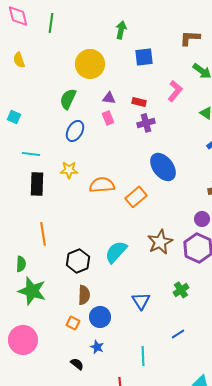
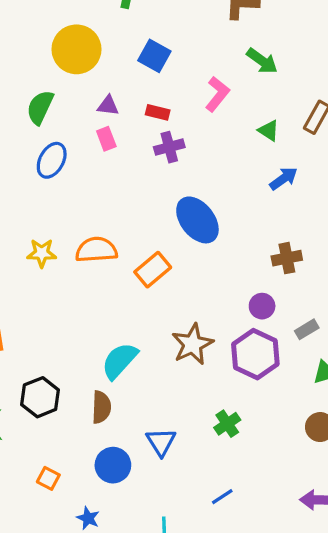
blue square: (144, 57) -> (154, 56), moved, turned 36
yellow star: (69, 170) -> (42, 253), moved
black hexagon: (78, 261) -> (40, 397), moved
brown semicircle: (84, 295) -> (101, 407), moved
blue circle: (100, 317) -> (113, 465), moved

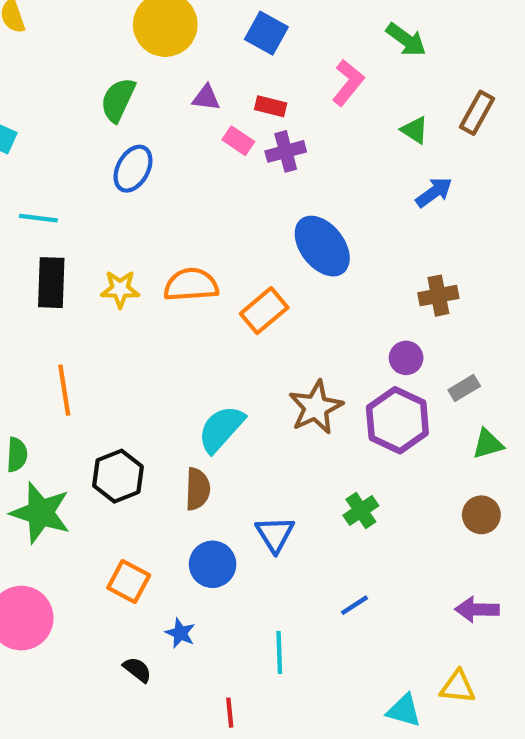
pink rectangle: (106, 139) -> (238, 141), moved, turned -35
orange square: (48, 478) -> (129, 581), size x1.4

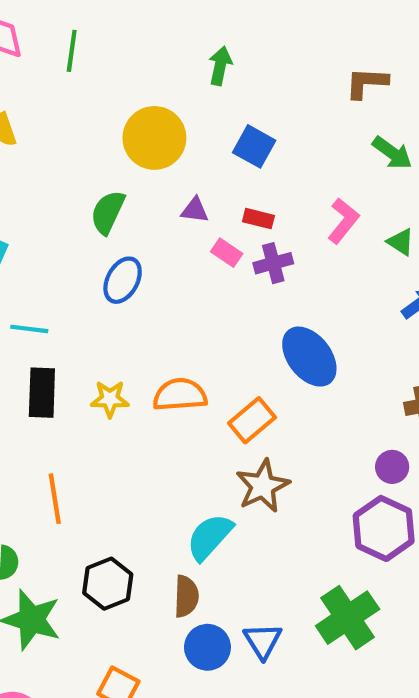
pink L-shape: (348, 83) -> (343, 221), moved
brown star: (316, 407) -> (263, 486), moved
green cross: (361, 511) -> (348, 618), size x1.8
blue circle: (213, 564) -> (207, 647), moved

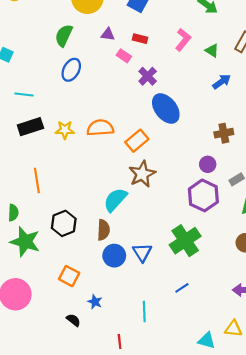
purple cross: (273, 263) -> (148, 76), moved, turned -30
black rectangle: (42, 393) -> (30, 127), turned 70

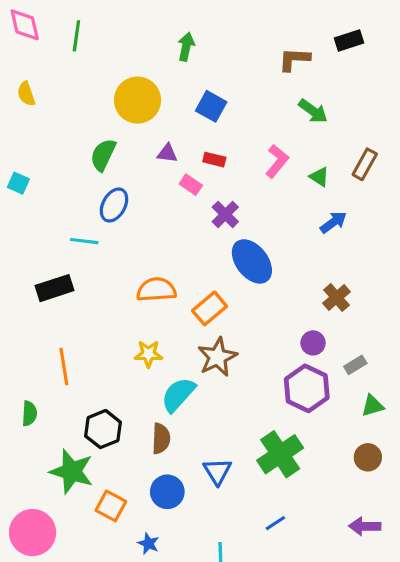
cyan line: (24, 95) -> (84, 241), moved
yellow star: (65, 130) -> (148, 354), moved
brown cross: (224, 133) -> (337, 297), turned -30
green star: (25, 242) -> (72, 471), moved
blue circle: (114, 256) -> (167, 492), moved

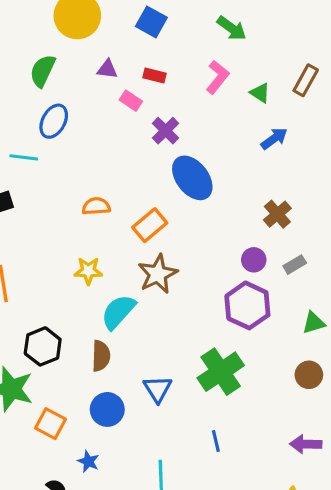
green arrow: (313, 111) -> (232, 28), moved
orange semicircle: (156, 290) -> (96, 206), size x0.7
gray rectangle: (355, 365) -> (295, 265), moved
blue line: (275, 523) -> (216, 441), turned -70

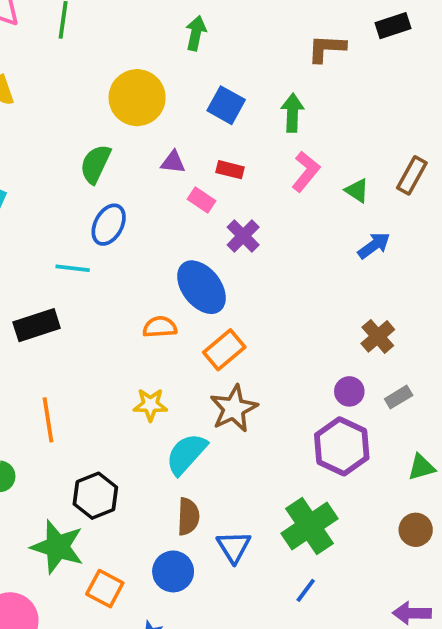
green arrow: (232, 28) -> (292, 113), moved, turned -124
blue ellipse: (192, 178) -> (201, 287), moved
brown semicircle: (101, 356) -> (188, 517), moved
blue line: (216, 441) -> (306, 590), moved, turned 50

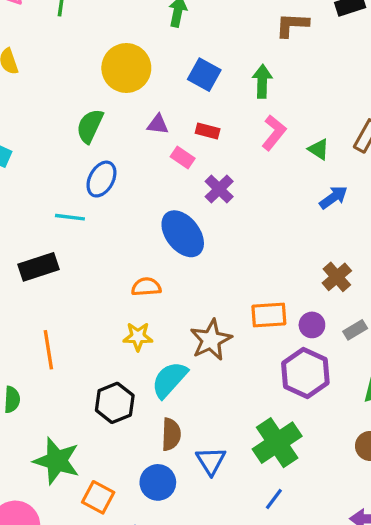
orange semicircle: (160, 327) -> (146, 287), moved
orange rectangle: (224, 350) -> (269, 315), moved, turned 36
black hexagon: (95, 496) -> (115, 403), moved

